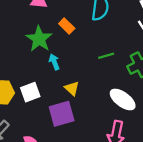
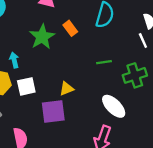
cyan arrow: (54, 62) -> (14, 60), moved
yellow triangle: (72, 88) -> (67, 89), turned 48

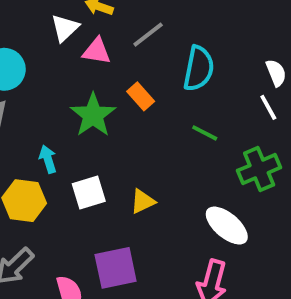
green line: (104, 62) -> (205, 133), moved, turned 40
white square: (26, 86) -> (89, 193), moved
purple square: (53, 112) -> (116, 268), moved

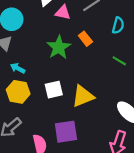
cyan semicircle: (199, 68) -> (118, 25), size x0.7
cyan arrow: (48, 159) -> (18, 68), moved, turned -48
yellow triangle: (143, 201) -> (83, 96), size x1.6

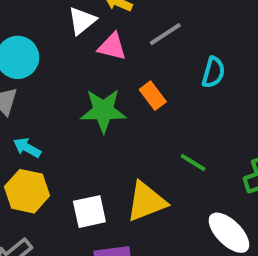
green star: (59, 47) -> (103, 111), turned 30
green line: (119, 61) -> (193, 163), moved
white square: (54, 90) -> (89, 212), moved

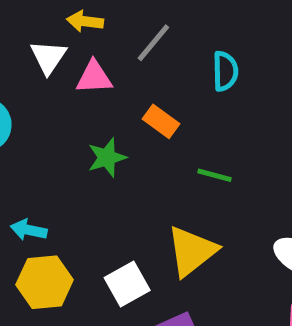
green star: (103, 111) -> (107, 158), size x0.7
green line: (193, 163) -> (214, 175), moved

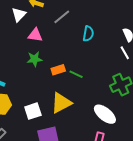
pink triangle: (94, 77) -> (35, 35), moved
orange rectangle: (161, 121) -> (58, 70), moved, turned -64

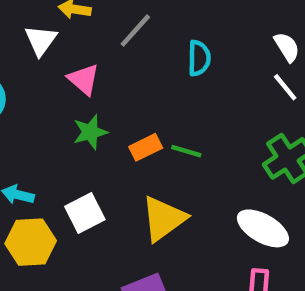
pink triangle: (35, 35) -> (84, 79), turned 42
white square: (33, 111) -> (85, 213), moved

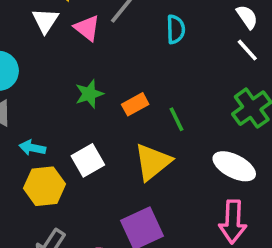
pink triangle: (84, 79) -> (87, 28), moved
green line: (186, 151) -> (176, 119), moved, turned 50

